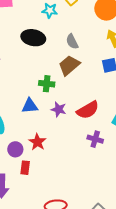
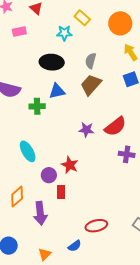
gray semicircle: (72, 42) -> (91, 61), turned 49
green cross: (47, 84) -> (37, 106), moved
blue triangle: (30, 106) -> (57, 91), moved

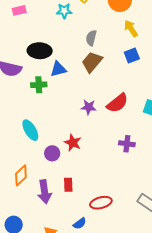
black ellipse: (52, 62) -> (40, 51), moved
purple cross: (127, 154) -> (127, 144), moved
red rectangle: (61, 192) -> (68, 185), moved

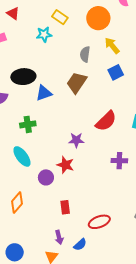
gray semicircle: (91, 38) -> (85, 54), moved
green cross: (39, 85) -> (28, 124), moved
purple star: (89, 107) -> (76, 140), moved
purple arrow: (44, 192) -> (59, 237), moved, size x0.6

